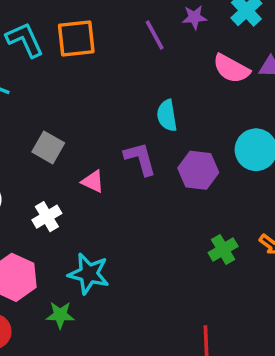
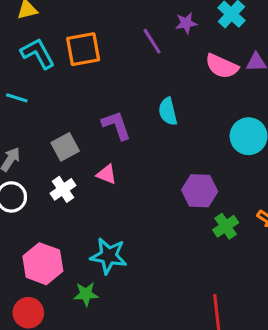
gray square: (48, 147) -> (65, 147), turned 36
purple L-shape: (140, 159) -> (116, 125), moved
purple hexagon: (198, 170) -> (200, 191), moved
white cross: (47, 217) -> (63, 189), moved

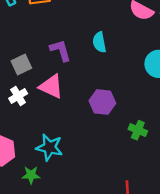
pink triangle: (107, 174) -> (51, 86), size x1.6
purple hexagon: (200, 191) -> (102, 102), moved
green cross: (226, 226) -> (138, 130), turned -36

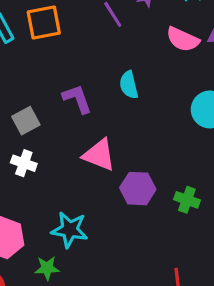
pink triangle: (51, 86) -> (99, 155), moved
white cross: (18, 96) -> (24, 163), turned -36
purple hexagon: (102, 102) -> (138, 189), moved

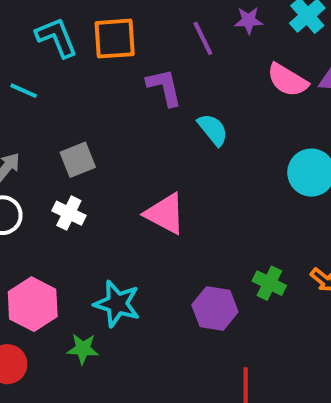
cyan semicircle: (129, 85) -> (213, 130), turned 148
purple L-shape: (77, 99) -> (164, 87), moved
purple hexagon: (138, 189) -> (215, 308), moved

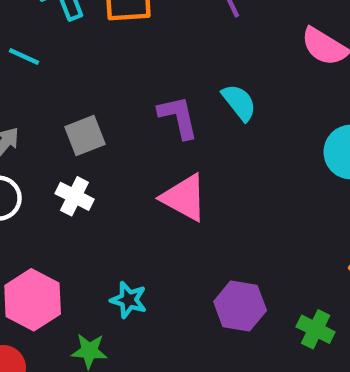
purple L-shape: (164, 87) -> (178, 117), moved
green cross: (269, 283) -> (316, 329), moved
cyan star: (117, 304) -> (129, 300), size x0.7

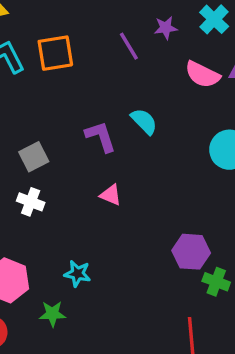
pink triangle: (184, 198) -> (111, 195), size x0.6
purple hexagon: (240, 306) -> (191, 252), moved

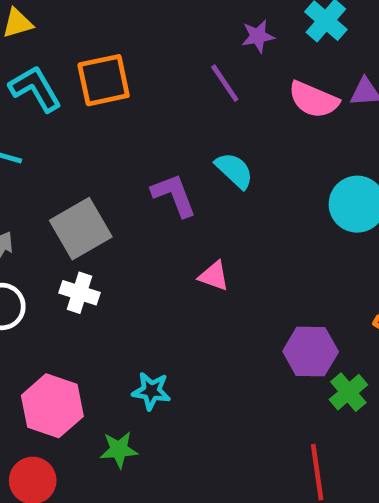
purple line: (129, 46) -> (225, 83), moved
gray square: (34, 157) -> (81, 229), size x1.4
pink triangle: (111, 195) -> (214, 276), moved
green cross: (216, 282) -> (348, 392), turned 32

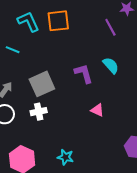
white cross: (79, 293) -> (39, 112), turned -35

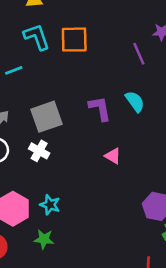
cyan line: (13, 50) -> (14, 70), turned -48
white cross: (39, 112) -> (39, 151), turned 35
cyan star: (65, 157) -> (50, 205), moved

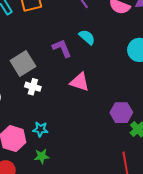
white cross: (39, 151) -> (33, 87), moved
pink triangle: (113, 156) -> (80, 82), size x1.5

